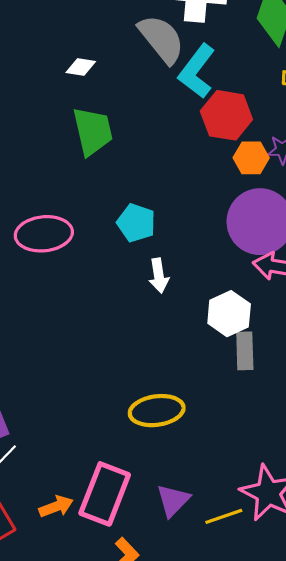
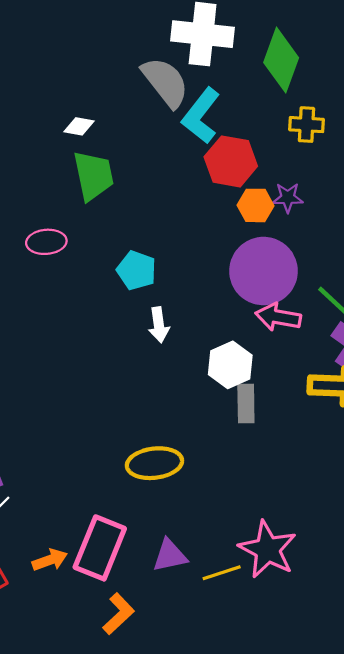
white diamond: (81, 67) -> (79, 126), moved
pink ellipse: (44, 234) -> (46, 242), moved, size x0.7
purple triangle: (173, 500) -> (170, 556), turned 33

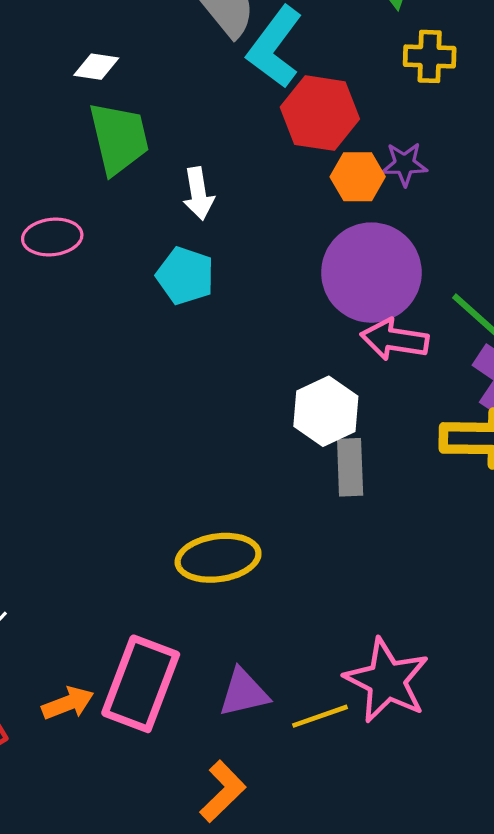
white arrow: (159, 325) -> (198, 194), moved
orange L-shape: (118, 614) -> (223, 791), moved

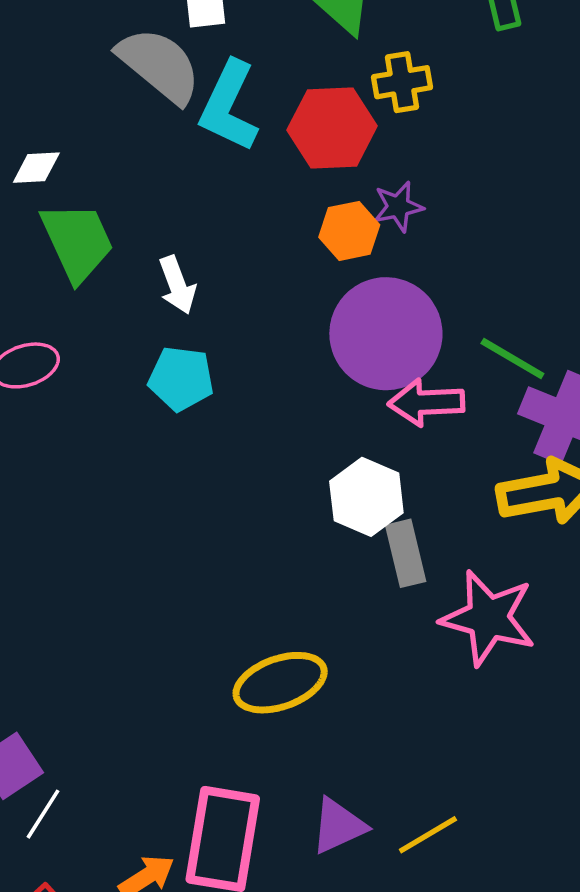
red hexagon: (320, 113) -> (332, 128), moved
pink star: (387, 680) -> (488, 618), moved

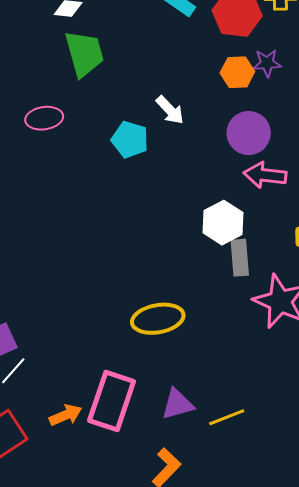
white arrow: (177, 285) -> (170, 110), moved, turned -32
purple circle: (386, 334) -> (249, 133), size x0.7

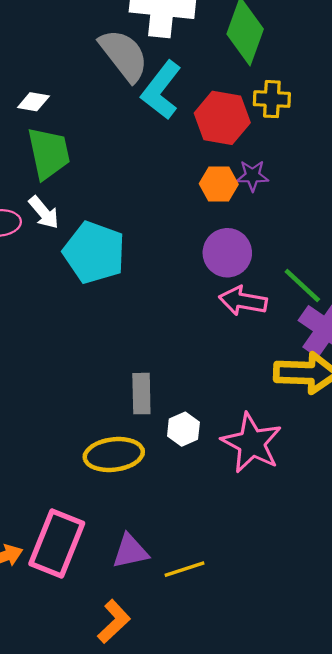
white arrow: (170, 110) -> (44, 212), moved
cyan pentagon: (130, 140) -> (94, 252), size x1.5
white hexagon: (223, 223) -> (183, 429), moved, size x0.7
gray rectangle: (240, 258) -> (141, 394), moved

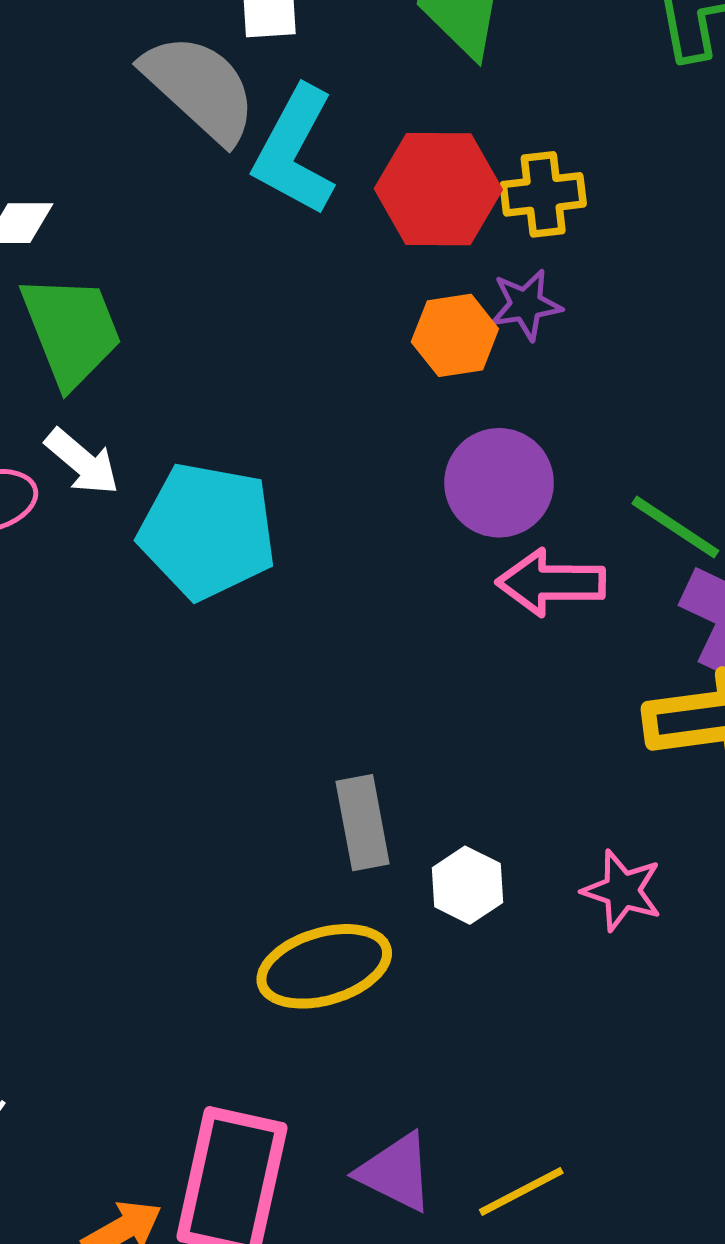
yellow cross: (272, 99) -> (543, 194), moved
pink star: (252, 443) -> (622, 891), size x0.6
purple triangle: (130, 551) -> (396, 1172), turned 48

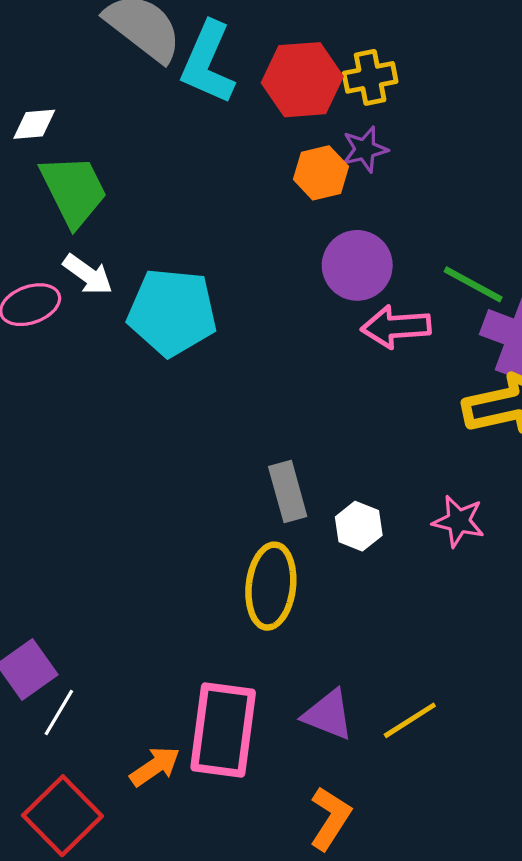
yellow ellipse: (324, 966) -> (271, 586), turned -62

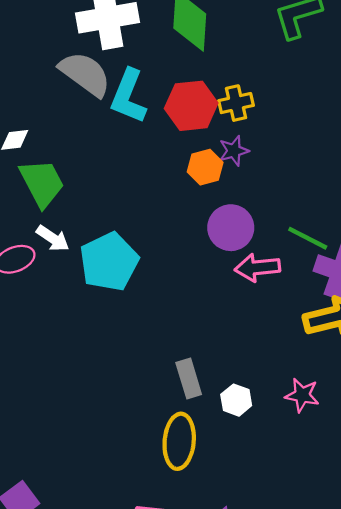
cyan pentagon: (172, 312) -> (109, 262), turned -30

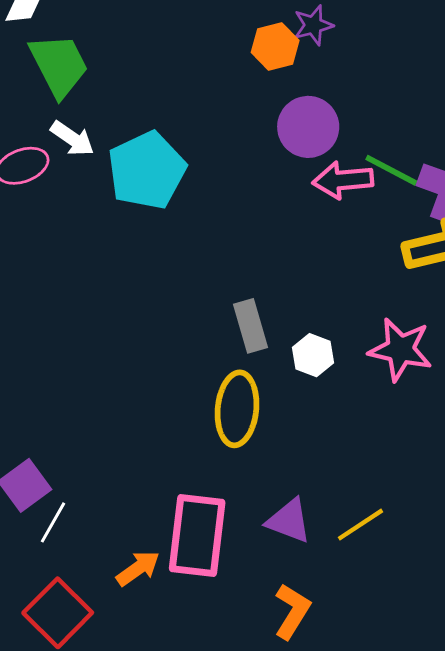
green line: (308, 238) -> (391, 170), moved
pink star: (302, 395) -> (400, 350), size x1.4

